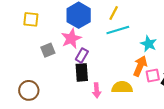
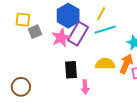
gray square: (48, 50) -> (35, 32), moved
purple rectangle: (82, 55) -> (78, 34), moved, size x1.6
yellow semicircle: (122, 87) -> (105, 64), moved

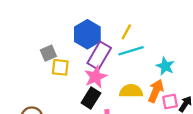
yellow square: (23, 20) -> (60, 67), moved
pink star: (61, 38) -> (96, 77), moved
black rectangle: (71, 70) -> (91, 98), turned 36

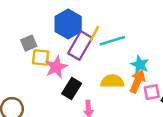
yellow line: (126, 32) -> (94, 34), moved
cyan star: (165, 66) -> (140, 65), moved
pink star: (96, 77) -> (56, 67), moved

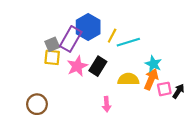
purple rectangle: (80, 46) -> (71, 39), moved
yellow square: (41, 57) -> (52, 57), moved
black rectangle: (72, 89) -> (98, 66), moved

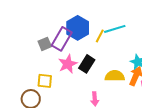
cyan line: (128, 42) -> (115, 29), moved
yellow square: (52, 57) -> (45, 81), moved

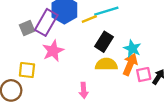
yellow line: (100, 36) -> (89, 19), turned 40
black rectangle: (87, 64) -> (104, 42), moved

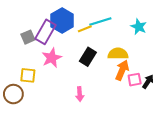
black rectangle: (104, 42) -> (88, 57), moved
cyan star: (132, 48) -> (139, 27), moved
yellow semicircle: (106, 64) -> (118, 54), moved

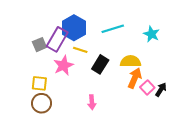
yellow line: (85, 29) -> (80, 50), moved, turned 40
pink square: (135, 80) -> (147, 87), turned -32
brown circle: (13, 94) -> (42, 103), moved

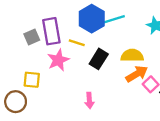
blue hexagon: (74, 28) -> (92, 19), moved
purple rectangle: (57, 39) -> (51, 31), turned -40
orange arrow: (135, 78) -> (137, 74), turned 36
brown circle: (42, 103) -> (16, 102), moved

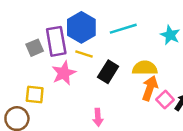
blue hexagon: (92, 19) -> (81, 27), moved
orange arrow: (137, 74) -> (150, 88), turned -40

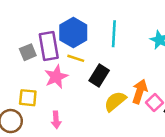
cyan line: (123, 29) -> (114, 34), turned -70
yellow semicircle: (145, 68) -> (115, 101), moved, turned -40
pink arrow: (98, 117) -> (56, 120), moved

